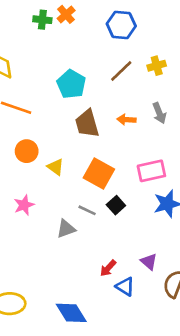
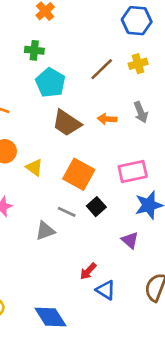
green cross: (42, 20) -> (34, 50), moved
blue hexagon: (121, 25) -> (137, 21), moved
brown trapezoid: (87, 124) -> (67, 123), turned -40
purple triangle: (149, 262) -> (130, 240), moved

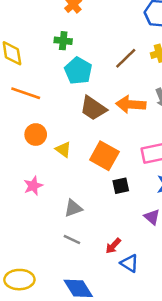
orange arrow: (107, 119) -> (131, 104), size x1.6
black square: (96, 207) -> (121, 186), turned 30
gray line: (67, 212) -> (72, 240), moved

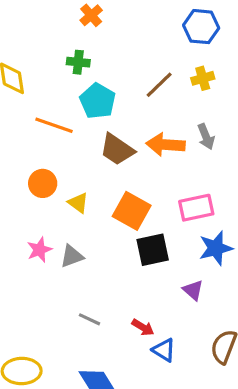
orange line: (26, 93) -> (54, 125), moved
black square: (121, 186) -> (153, 250), size x1.5
gray triangle: (73, 208) -> (72, 256), moved
red arrow: (113, 246) -> (143, 327), turned -102

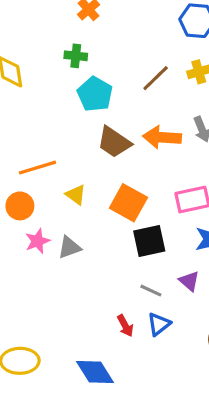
orange line: (54, 125) -> (37, 168), moved, turned -36
orange circle: (43, 183) -> (20, 206), moved
gray line: (90, 319) -> (151, 291), moved
red arrow: (143, 327) -> (125, 326), moved, turned 30
blue triangle: (164, 350) -> (159, 324), moved, turned 50

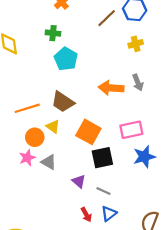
brown line: (156, 78) -> (107, 18), moved
brown trapezoid: (114, 142) -> (63, 102), moved
orange circle: (20, 206) -> (35, 137), moved
gray triangle: (69, 247) -> (49, 162), turned 49
purple triangle: (189, 281) -> (79, 181), moved

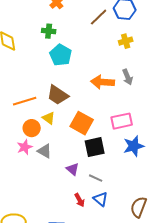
blue triangle: (109, 214) -> (101, 199), turned -42

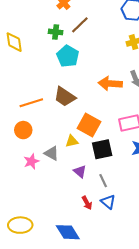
brown line: (99, 17) -> (80, 25), moved
yellow triangle: (49, 118) -> (72, 141), moved, turned -48
orange circle: (32, 128) -> (23, 130), moved
pink star: (25, 147) -> (31, 161), moved
gray line: (96, 178) -> (103, 181), turned 40

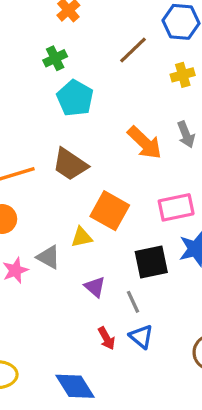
brown line: (80, 25) -> (133, 50), moved
green cross: (56, 32) -> (55, 58), turned -32
orange arrow: (110, 84) -> (145, 143), turned -140
black square: (102, 149) -> (151, 262), moved

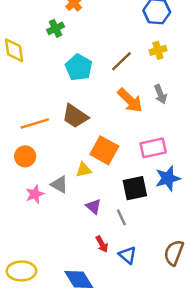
brown line: (133, 50) -> (121, 61), moved
green cross: (55, 58) -> (56, 28), moved
blue triangle: (141, 337) -> (128, 255), moved

